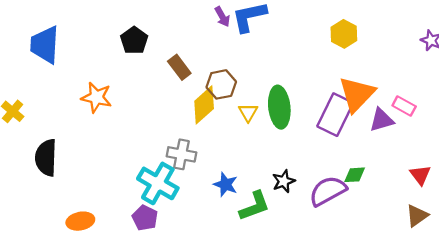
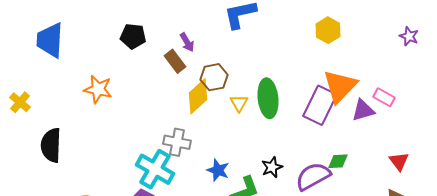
purple arrow: (222, 17) -> (187, 42), moved
black pentagon: (134, 40) -> (133, 36), turned -30

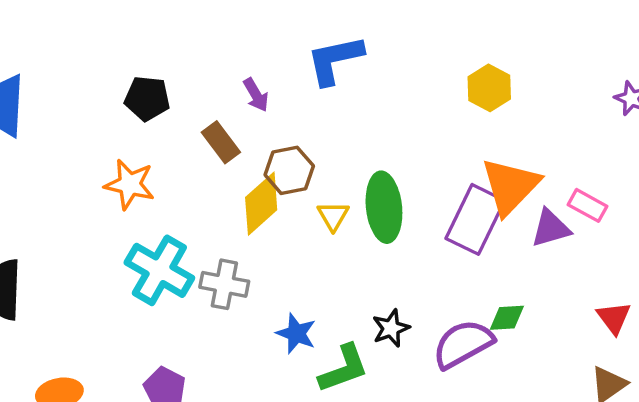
purple arrow: (187, 42) -> (256, 95), moved
orange star: (98, 89) -> (130, 184), moved
cyan cross: (155, 169) -> (159, 270), moved

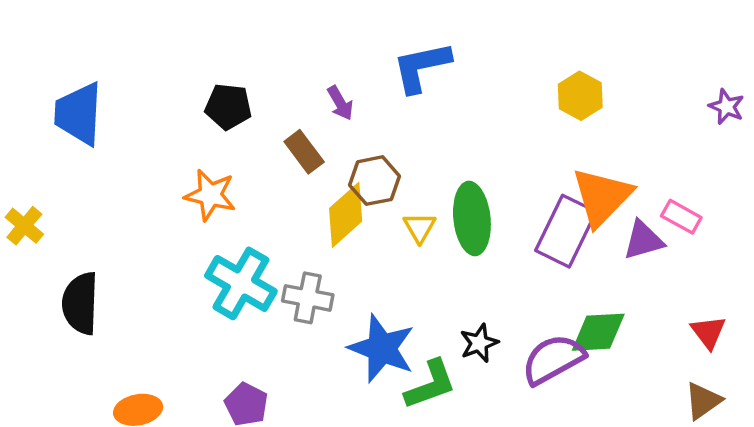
green diamond: (507, 318) -> (598, 332), size x1.5
blue star: (296, 333) -> (382, 348), size x1.6

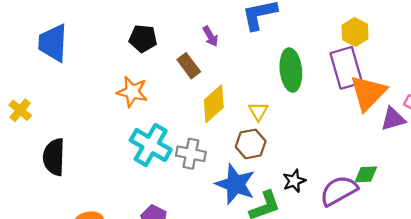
brown hexagon: (374, 181) -> (251, 144), moved
green ellipse: (472, 218) -> (291, 70), moved
purple rectangle: (566, 231) -> (346, 68), moved, turned -42
green diamond: (598, 332) -> (366, 174), size x0.7

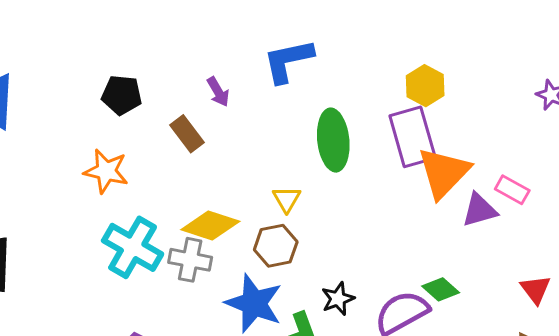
yellow diamond: (214, 104) -> (210, 226), moved, turned 60
green diamond: (366, 174) -> (441, 289), turned 45

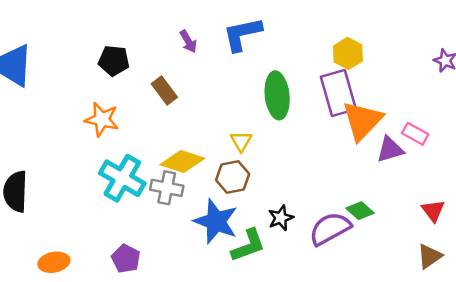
purple arrow: (218, 92) -> (188, 41), moved

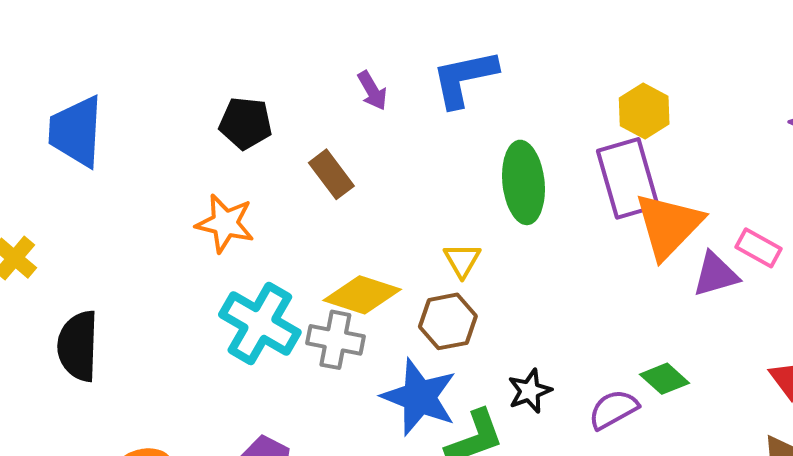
purple semicircle: (330, 229) -> (613, 409), size x0.7

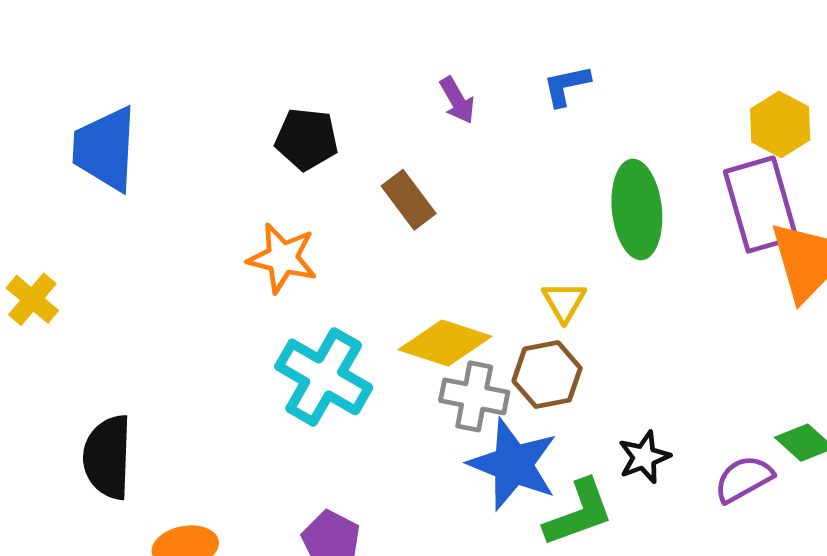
blue L-shape: (464, 78) -> (566, 86), size x0.6
gray cross: (335, 340) -> (474, 396), moved
black semicircle: (78, 346) -> (108, 457), moved

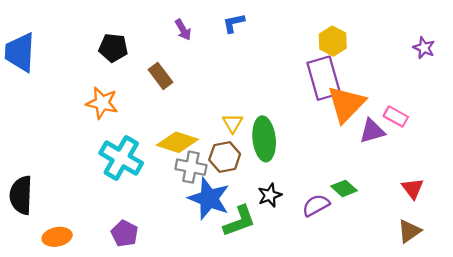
green ellipse: (637, 209) -> (264, 139), moved

